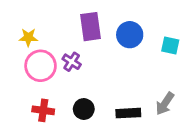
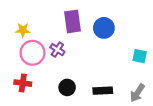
cyan square: (170, 45) -> (140, 56), moved
gray arrow: (165, 104) -> (137, 93), moved
red cross: (43, 110) -> (23, 83), moved

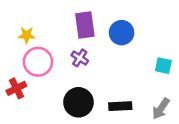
purple cross: (57, 50) -> (80, 58), moved
red cross: (23, 83) -> (16, 88), moved, turned -35
black circle: (67, 87) -> (78, 102), size x1.5

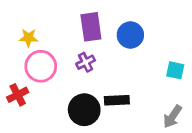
purple cross: (80, 58) -> (86, 62), turned 30
black rectangle: (120, 106) -> (117, 100), moved

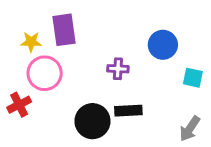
purple rectangle: (91, 27) -> (64, 30), moved
blue circle: (130, 35) -> (163, 45), moved
purple cross: (86, 62) -> (118, 69), moved, turned 30

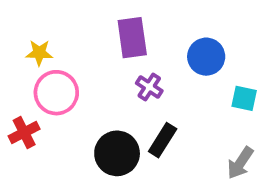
purple rectangle: (64, 30) -> (132, 38), moved
purple cross: (118, 69) -> (149, 87), turned 30
black rectangle: (128, 111) -> (163, 140), turned -55

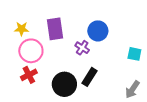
purple rectangle: (132, 38) -> (55, 29), moved
blue circle: (206, 57) -> (98, 31), moved
red cross: (24, 132) -> (29, 75), moved

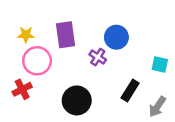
red cross: (29, 75) -> (22, 89), moved
black rectangle: (90, 77) -> (130, 91), moved

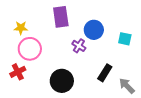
purple rectangle: (66, 35) -> (61, 17), moved
cyan square: (160, 64) -> (125, 39), moved
gray arrow: (157, 107) -> (127, 86), turned 102

